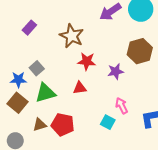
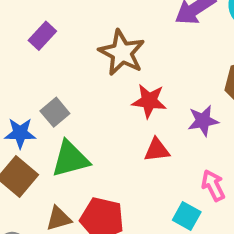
red triangle: (80, 88) -> (157, 150), moved

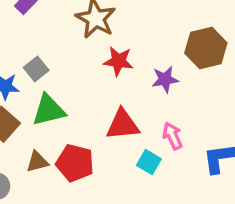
red triangle: (157, 150) -> (123, 125), moved, size x1.5

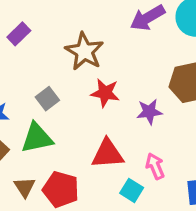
gray square: (36, 69) -> (47, 99), moved
brown triangle: (37, 162) -> (25, 187), turned -50

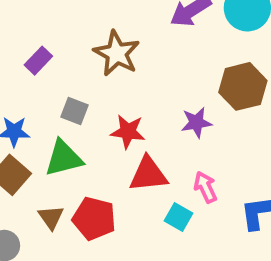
purple rectangle: (19, 34) -> (38, 61), moved
red star: (105, 93) -> (128, 132), moved
gray square: (47, 99) -> (75, 111), turned -30

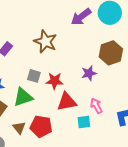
gray square: (75, 111) -> (34, 76), moved
cyan square: (178, 217) -> (84, 122), turned -32

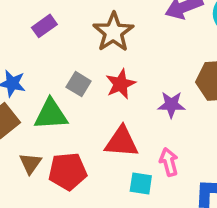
red star: (54, 81) -> (121, 84), moved, turned 30
red pentagon: (41, 126) -> (68, 171), turned -30

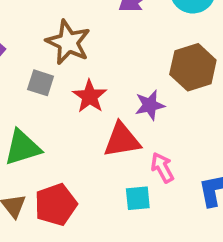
gray square: (79, 84) -> (41, 83), moved
red triangle: (121, 142) -> (122, 140), moved

